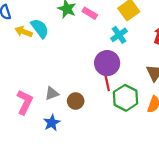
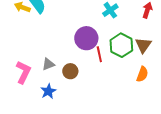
purple circle: (107, 63) -> (86, 38), moved
green hexagon: (126, 98) -> (121, 45), moved

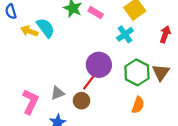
red line: (99, 54) -> (89, 82), moved, turned 49
orange semicircle: (142, 74) -> (138, 105), moved

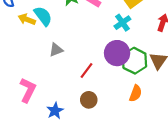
purple circle: (99, 65) -> (117, 53), moved
gray triangle: (58, 93) -> (56, 50), moved
brown circle: (81, 101) -> (89, 100), moved

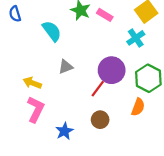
yellow arrow: (27, 19) -> (32, 83), moved
purple circle: (117, 53) -> (112, 70), moved
orange semicircle: (136, 93) -> (138, 107), moved

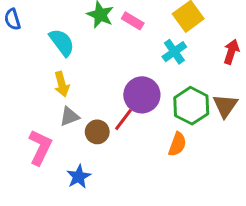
gray triangle: (66, 67) -> (69, 116), moved
yellow arrow: (32, 83) -> (62, 84), moved, turned -126
brown circle: (100, 120) -> (97, 132), moved

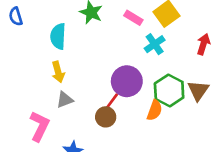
pink rectangle: (133, 21) -> (133, 18), moved
cyan semicircle: (62, 42) -> (58, 36), turned -140
brown circle: (97, 132) -> (106, 117), moved
orange semicircle: (177, 144) -> (155, 110), moved

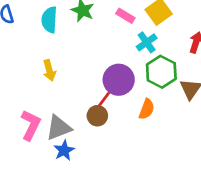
cyan semicircle: (58, 36) -> (49, 20), moved
green hexagon: (169, 90) -> (161, 72), moved
gray triangle: (65, 100) -> (59, 128), moved, size x1.5

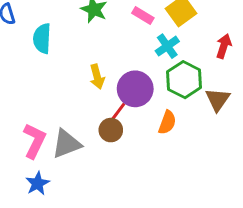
cyan semicircle: (49, 20) -> (42, 38), moved
yellow arrow: (49, 70) -> (97, 77), moved
blue star: (64, 150) -> (38, 183), moved

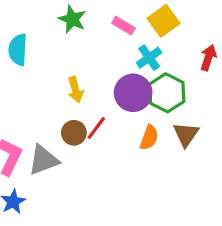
purple circle: (135, 89) -> (133, 93), moved
brown triangle: (218, 100) -> (186, 134), moved
brown circle: (111, 130) -> (74, 133), moved

